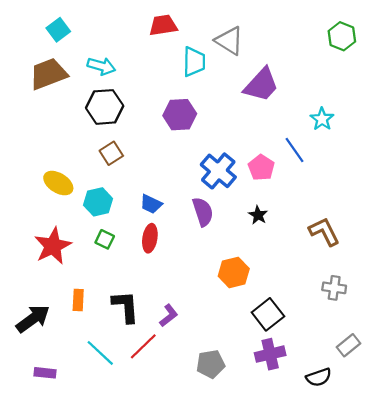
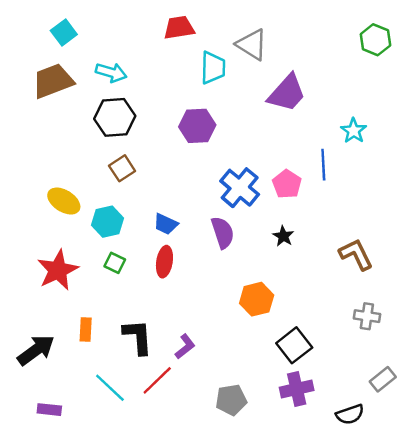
blue line: (294, 150) -> (323, 165), turned 32

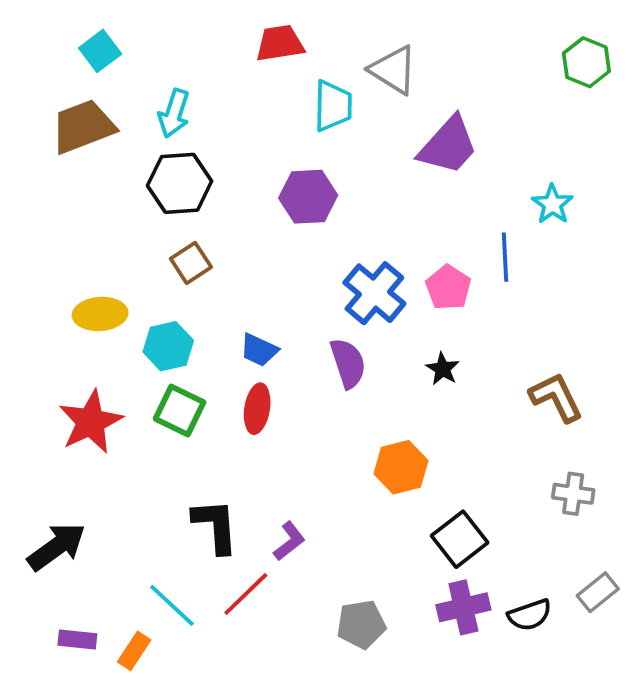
cyan arrow: (111, 72) -> (174, 113), turned 92
yellow ellipse: (64, 201) -> (100, 314), turned -36
green square: (115, 263) -> (180, 411), size x1.5
orange rectangle: (86, 330) -> (134, 651), moved, turned 30
black semicircle: (350, 414) -> (530, 615), moved

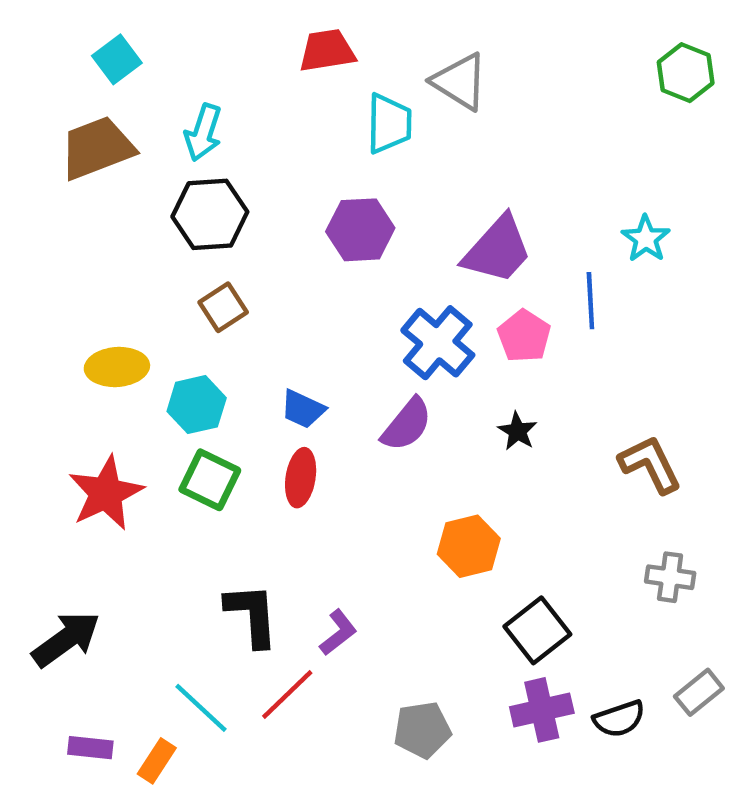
purple trapezoid: (448, 146) -> (498, 250), moved
purple semicircle: (348, 363) -> (407, 425), turned 57

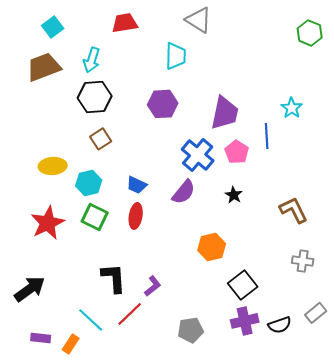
red trapezoid: (327, 51) -> (125, 23), moved
gray triangle: (460, 82) -> (199, 20), moved
purple trapezoid: (498, 250) -> (225, 113), turned -30

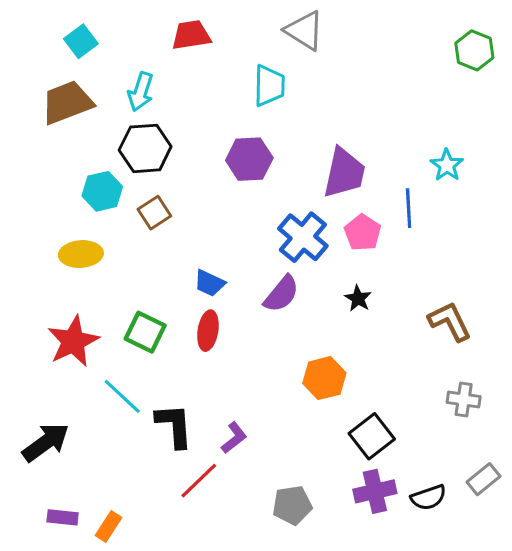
cyan hexagon: (89, 183) -> (102, 191), moved
cyan line: (91, 320) -> (122, 396), moved

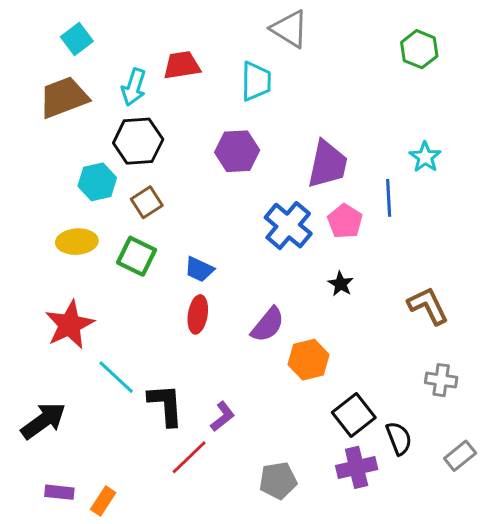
red trapezoid: (191, 35) -> (182, 65), moved
green hexagon: (474, 50) -> (419, 49), moved
purple semicircle: (281, 294) -> (268, 325), moved
green square: (145, 332) -> (137, 256), moved
black semicircle: (428, 497) -> (399, 438), moved, turned -92

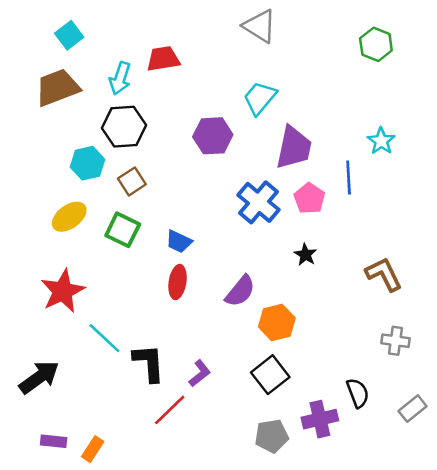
cyan trapezoid: (256, 81) -> (260, 98), moved, turned -141
yellow ellipse: (77, 242) -> (69, 217), turned -32
black square: (354, 415) -> (270, 375), moved
gray pentagon: (278, 481) -> (272, 436), moved

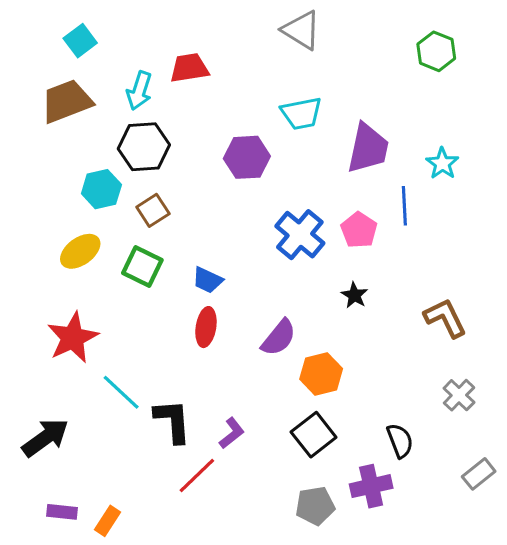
cyan trapezoid: (260, 98) -> (301, 113), turned -141
purple trapezoid: (294, 148) -> (368, 148), moved
gray cross: (396, 341) -> (459, 395), turned 36
black semicircle: (358, 393) -> (400, 441), moved

